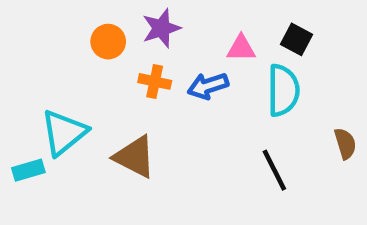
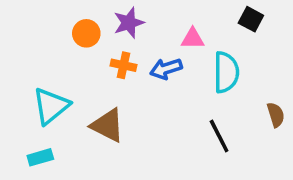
black square: (297, 39) -> (251, 19), moved
cyan rectangle: (28, 170) -> (40, 157), moved

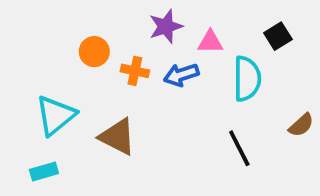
black square: (251, 19) -> (278, 36), moved, turned 30
purple star: (129, 23) -> (166, 26), moved
orange circle: (86, 33) -> (94, 52), moved
brown semicircle: (276, 115) -> (301, 125), turned 65

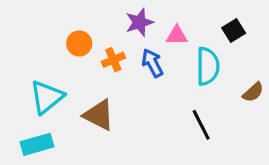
orange cross: (135, 71) -> (113, 60), turned -35
blue arrow: (181, 75) -> (152, 63), turned 80
brown semicircle: (301, 125) -> (253, 92), moved
cyan rectangle: (44, 171) -> (37, 144), size x1.4

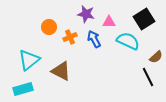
purple star: (139, 22) -> (86, 14), turned 30
black square: (234, 30) -> (144, 19), size x1.5
cyan semicircle: (208, 66) -> (128, 41), turned -65
black line: (201, 125) -> (148, 77), moved

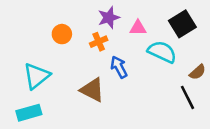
purple star: (86, 14) -> (109, 18), turned -30
orange cross: (70, 37) -> (99, 42), moved
blue arrow: (94, 39) -> (119, 67), moved
brown triangle: (61, 71) -> (92, 90), moved

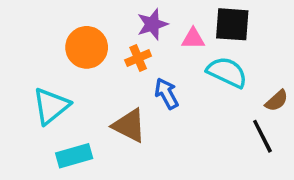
black square: (182, 24) -> (232, 24), moved, turned 36
orange circle: (62, 34) -> (87, 47), size x1.5
cyan rectangle: (29, 113) -> (74, 156), moved

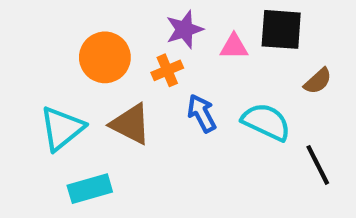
cyan semicircle: (227, 72) -> (266, 122), moved
brown semicircle: (277, 101) -> (318, 81), moved
brown triangle: (129, 126) -> (131, 124), moved

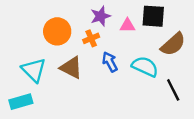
brown semicircle: (318, 81) -> (173, 44), size x1.6
cyan triangle: (62, 128) -> (34, 70), turned -36
cyan rectangle: (90, 189) -> (21, 102), moved

